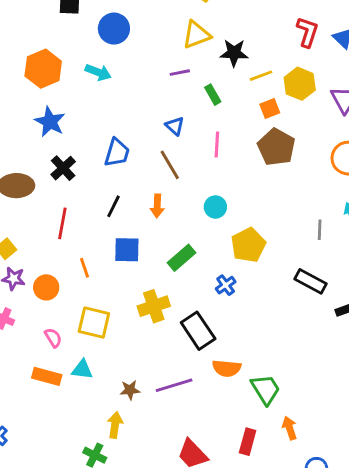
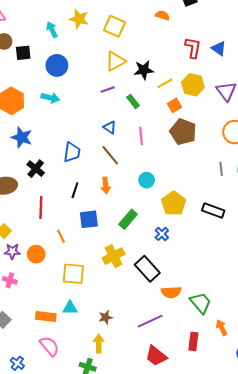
gray line: (320, 230) -> (221, 169), moved
black rectangle: (310, 281) -> (213, 211), moved
pink semicircle: (53, 338) -> (49, 346), moved, size x1.5
purple line: (174, 385) -> (150, 321), moved

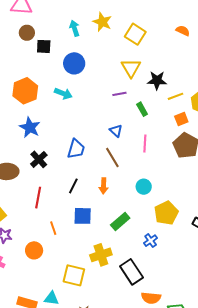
yellow triangle: (115, 61) -> (131, 68), turned -40
orange circle: (36, 254) -> (34, 250), moved
yellow square: (73, 274) -> (74, 275), moved

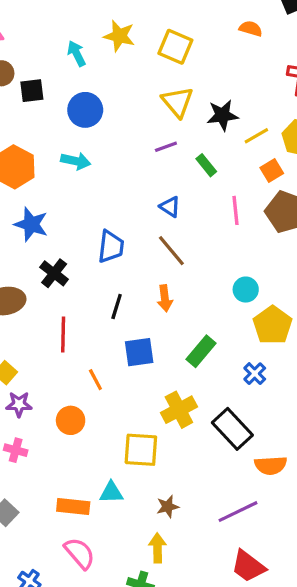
pink line: (145, 144) -> (235, 210), moved
cyan circle: (144, 187) -> (246, 290), moved

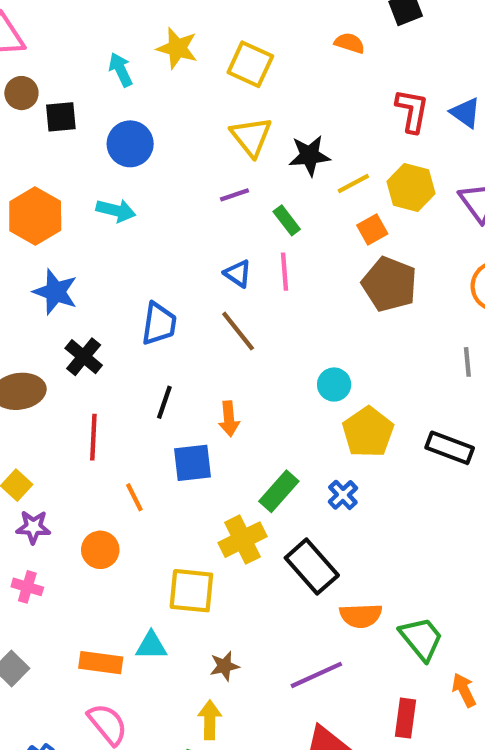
pink line: (235, 210) -> (285, 272), moved
orange arrow: (165, 298) -> (229, 419), moved
green rectangle: (201, 351) -> (279, 491), moved

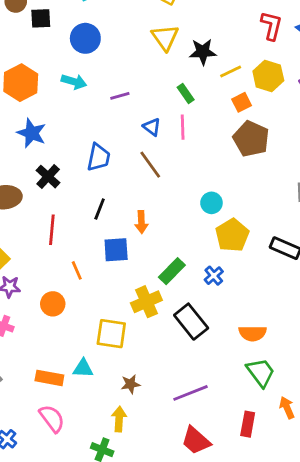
purple line: (235, 195) -> (120, 96), moved
orange semicircle: (361, 616) -> (253, 333), moved

